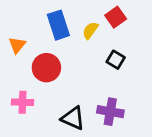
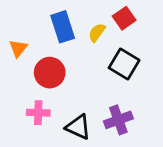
black square: (116, 60) -> (124, 64), size x1.5
pink cross: (22, 102) -> (38, 113), moved
purple cross: (110, 112) -> (118, 120), turned -30

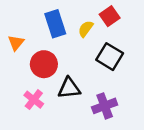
pink cross: (38, 113) -> (34, 100), turned 36
black triangle: (78, 127) -> (69, 88), moved, turned -30

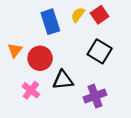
yellow semicircle: (86, 29) -> (78, 15), moved
orange triangle: (16, 43) -> (15, 50), moved

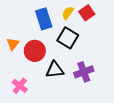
black square: (100, 51) -> (68, 38), moved
pink cross: (31, 90) -> (20, 86), moved
purple cross: (95, 96) -> (84, 72), moved

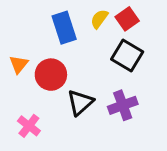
black square: (68, 38) -> (127, 56), moved
black triangle: (55, 70) -> (80, 102), turned -36

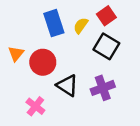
yellow semicircle: (99, 19) -> (81, 26), moved
black triangle: (80, 102) -> (67, 85), turned -45
pink cross: (29, 126) -> (35, 106), moved

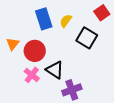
red square: (106, 16) -> (102, 13), moved
purple cross: (103, 88) -> (72, 90), moved
pink cross: (35, 106) -> (32, 75), moved

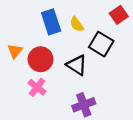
yellow semicircle: (66, 21) -> (77, 24), turned -72
black triangle: (55, 70) -> (77, 65), moved

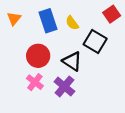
orange triangle: (15, 51) -> (14, 19), moved
purple cross: (84, 105) -> (64, 86), moved, turned -30

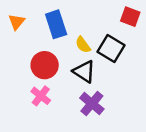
red square: (112, 14) -> (130, 17), turned -35
yellow semicircle: (72, 23) -> (83, 45), moved
purple cross: (64, 86) -> (92, 104), moved

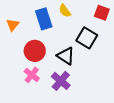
orange triangle: (16, 22) -> (13, 25), moved
yellow semicircle: (83, 45) -> (65, 11), moved
purple cross: (92, 104) -> (61, 81), moved

